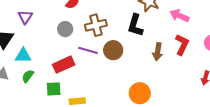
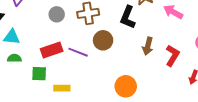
red L-shape: (182, 45) -> (172, 56), moved
purple line: (88, 50) -> (78, 52), moved
green semicircle: (28, 76) -> (14, 58), turned 48

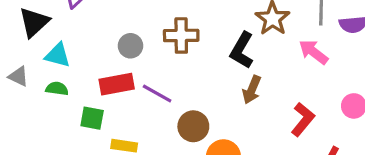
gray circle: (57, 14) -> (131, 46), moved
brown circle: (103, 40) -> (193, 126), moved
brown arrow: (148, 46) -> (252, 90), moved

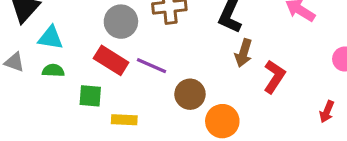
gray circle: (131, 46) -> (121, 22), size x1.4
red rectangle: (117, 84) -> (111, 60), turned 48
red L-shape: (303, 119) -> (274, 77), moved

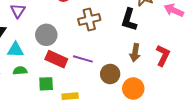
gray circle: (121, 22) -> (46, 35), moved
brown arrow: (244, 53) -> (135, 53), moved

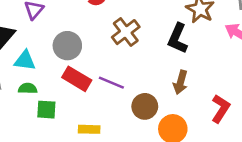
brown cross: (89, 19) -> (126, 32), turned -30
red L-shape: (163, 55) -> (221, 109), moved
green square: (46, 84) -> (46, 110), moved

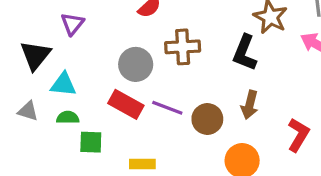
brown cross: (126, 32) -> (183, 47), turned 36
gray circle: (67, 46) -> (136, 64), moved
brown circle: (145, 106) -> (207, 119), moved

